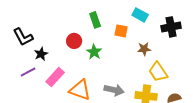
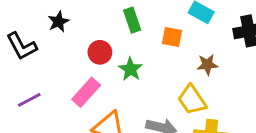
black star: (41, 54) -> (58, 22), moved
yellow trapezoid: (158, 72) -> (192, 100), moved
pink rectangle: (55, 77) -> (86, 92), moved

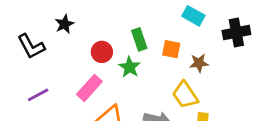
green rectangle: (132, 20) -> (139, 39), moved
orange square: (172, 37) -> (171, 49), moved

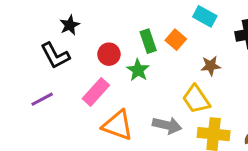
black L-shape: (31, 46) -> (55, 56), moved
orange square: (171, 49) -> (176, 40), moved, turned 30

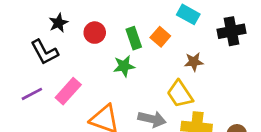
red circle: (109, 54) -> (95, 33), moved
green star: (138, 70) -> (124, 66), turned 30
pink rectangle: (96, 92) -> (68, 91), moved

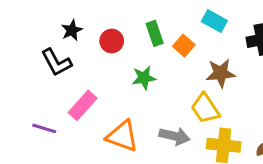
green rectangle: (134, 38) -> (155, 33), moved
brown star: (194, 62) -> (221, 73), size x1.4
purple line: (32, 94) -> (44, 128), moved, turned 45

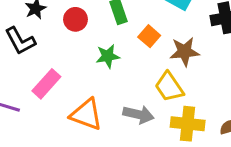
orange square: (184, 46) -> (149, 36), moved

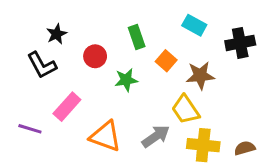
red circle: (75, 19) -> (95, 56), moved
gray arrow: (138, 115) -> (156, 136), turned -48

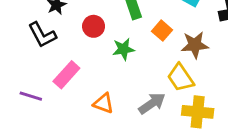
orange triangle: (105, 136) -> (104, 103), size x0.7

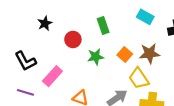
orange square: (162, 31) -> (125, 55), moved
black L-shape: (42, 35) -> (25, 61), moved

